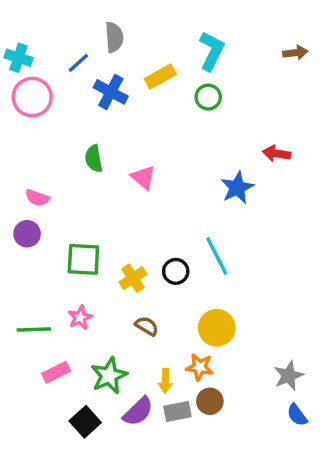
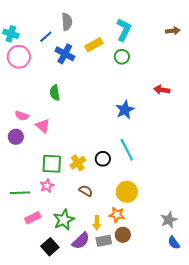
pink triangle: (143, 177) -> (43, 126), moved
blue star: (237, 188) -> (125, 110), moved
green square: (83, 259) -> (52, 164), moved

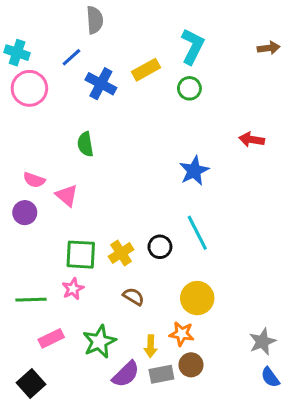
gray semicircle: (67, 22) -> (95, 20), moved
black square: (50, 247) -> (31, 383), moved

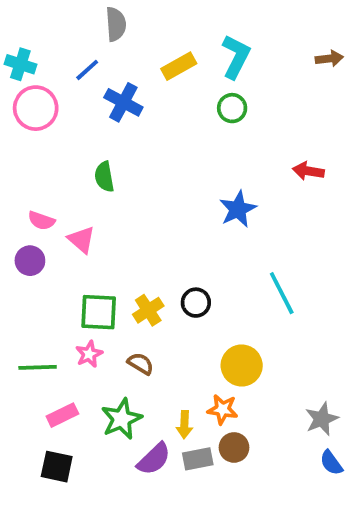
yellow rectangle: (146, 70) -> (179, 66), moved
cyan line: (197, 233) -> (282, 293), moved
brown semicircle: (134, 297) -> (141, 364), moved
black square: (31, 383) -> (57, 467), moved, turned -36

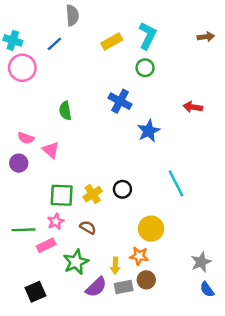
blue cross: (123, 102) -> (120, 101), moved
pink rectangle: (62, 415) -> (46, 245), moved
black square: (57, 467) -> (35, 292), turned -36

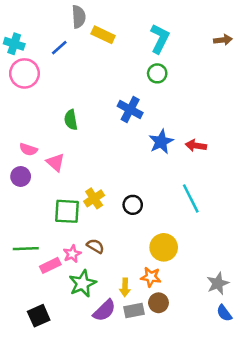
yellow rectangle: (112, 42) -> (103, 35), moved, turned 54
red arrow: (193, 107) -> (196, 146), moved
yellow cross: (93, 194) -> (94, 198), moved
pink star: (56, 221) -> (72, 254), moved

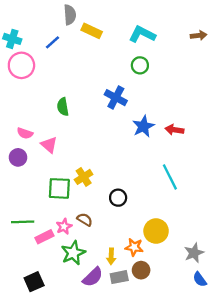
cyan L-shape: (160, 39) -> (142, 34), turned -90
black circle: (133, 205) -> (118, 198), moved
yellow circle: (164, 247) -> (156, 231), moved

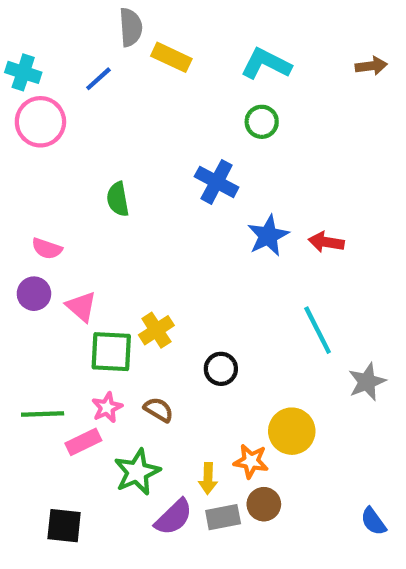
pink triangle: (49, 145) -> (81, 307), moved
pink star: (64, 226) -> (107, 408), moved
gray star: (194, 253) -> (367, 382), moved
black square: (34, 282) -> (64, 526), turned 30

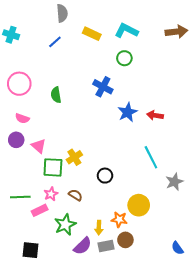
yellow rectangle: (171, 57) -> (92, 34), moved
brown arrow: (371, 66) -> (176, 32), size x1.5
blue line: (98, 79) -> (55, 42), moved
pink circle: (40, 122) -> (19, 84), moved

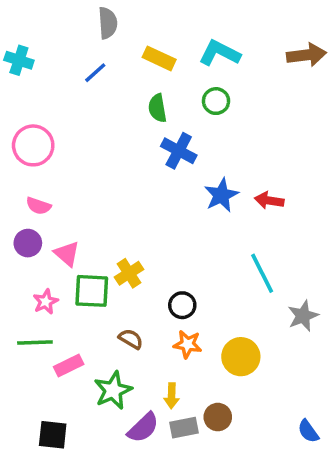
green semicircle: (56, 95) -> (157, 108), moved
pink star: (51, 194) -> (46, 302), moved
orange star: (119, 219) -> (188, 344), moved

